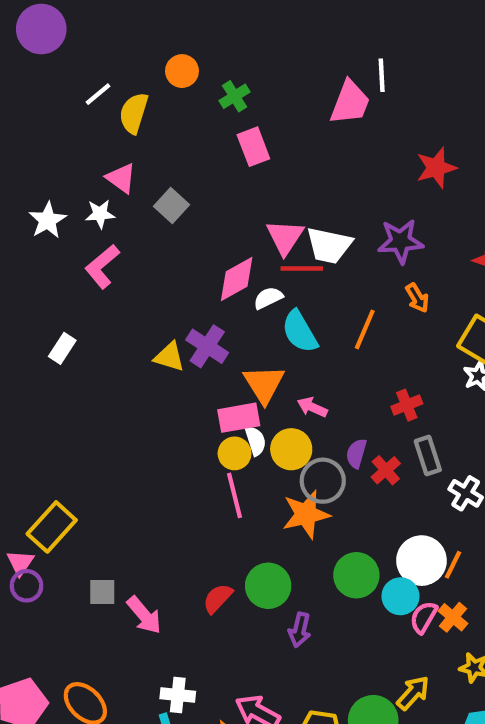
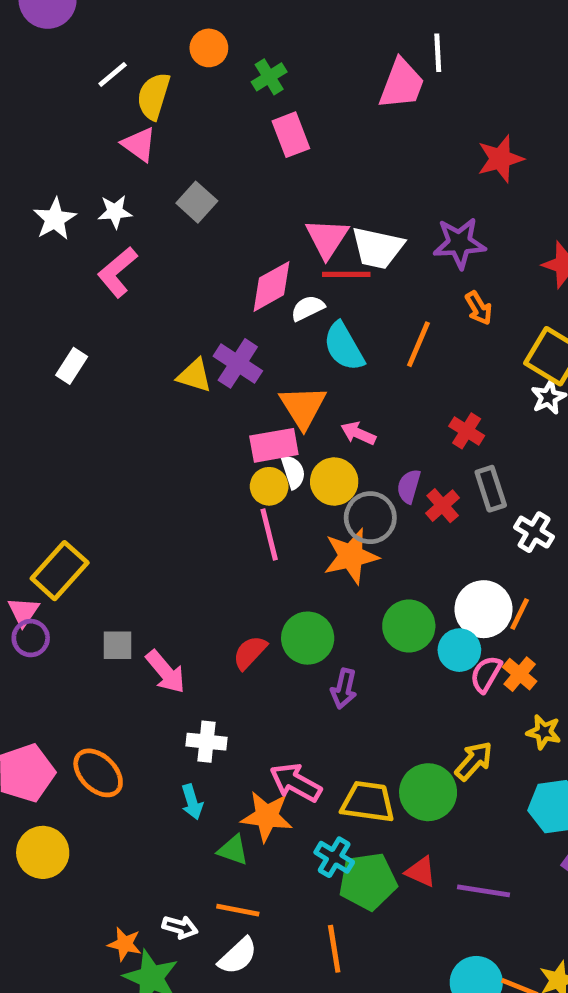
pink triangle: (121, 178) -> (139, 144), moved
red cross: (407, 405) -> (467, 431), turned -36
white cross: (178, 695) -> (206, 742), moved

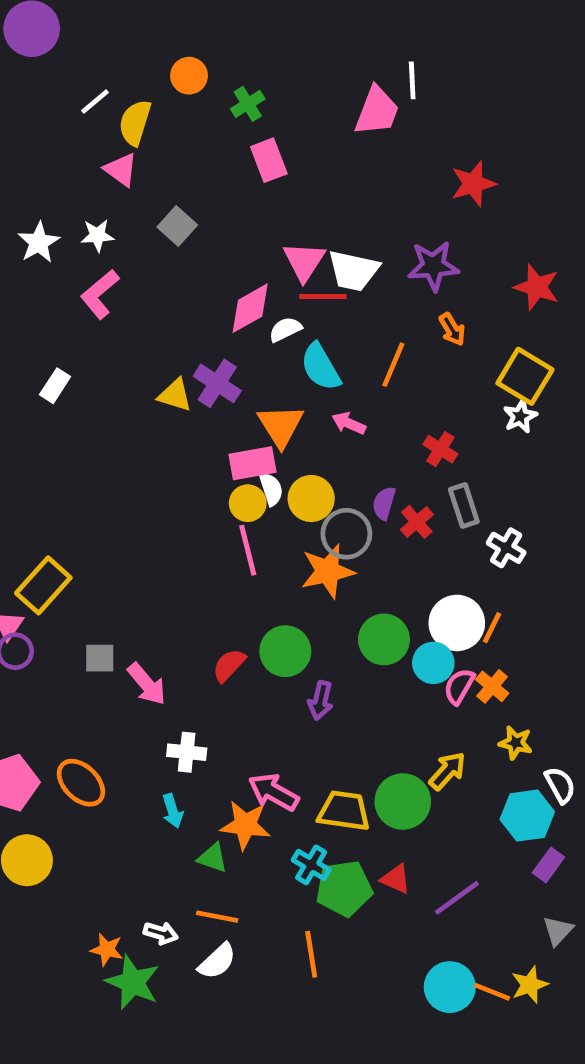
pink arrow: (358, 433) -> (349, 423), moved
purple line: (483, 891) -> (457, 898), turned -45

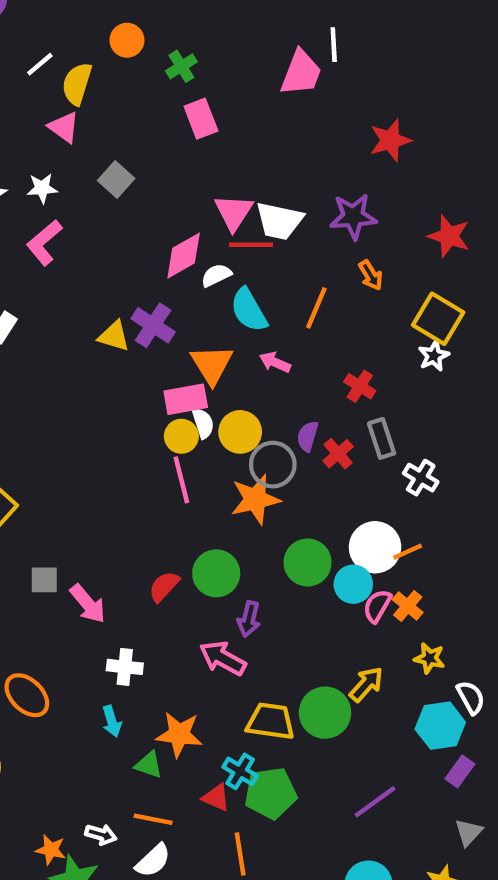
orange line: (492, 628) -> (408, 552), turned 40
pink arrow: (274, 792) -> (223, 658), moved
red triangle: (396, 879) -> (216, 797), moved

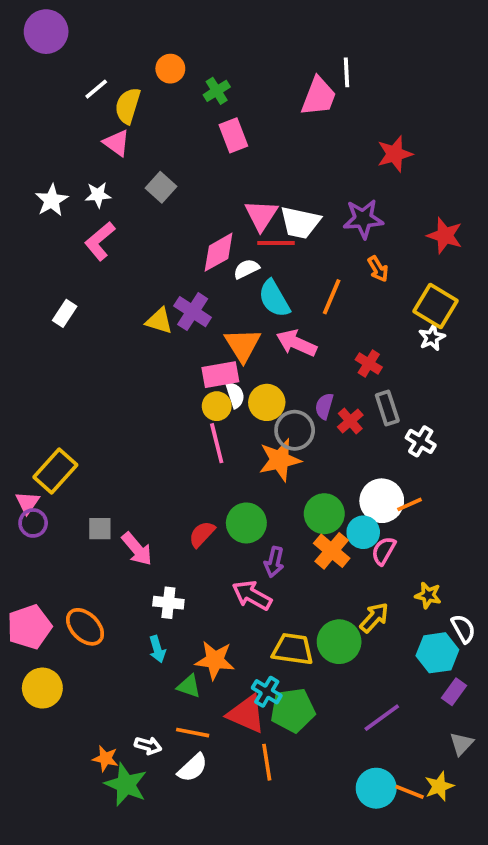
pink arrow: (275, 362) -> (296, 343), size x1.5
orange cross: (408, 606) -> (332, 551), moved, size x1.4
red triangle: (216, 797) -> (246, 714), size x1.6

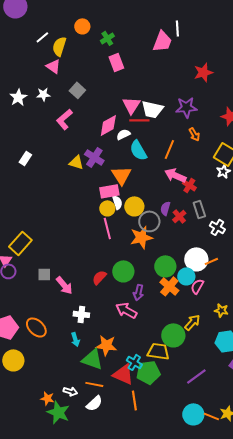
pink L-shape: (100, 241) -> (64, 119), moved
pink arrow: (296, 343) -> (175, 175), moved
yellow trapezoid: (293, 649) -> (158, 351), moved
green triangle: (189, 686) -> (92, 359), size x1.6

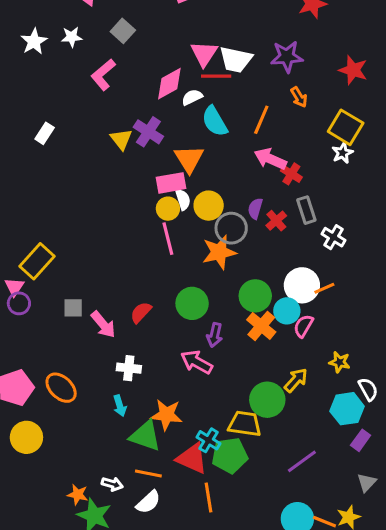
yellow triangle: (76, 162) -> (121, 139), turned 35
red semicircle: (99, 277) -> (141, 312), moved

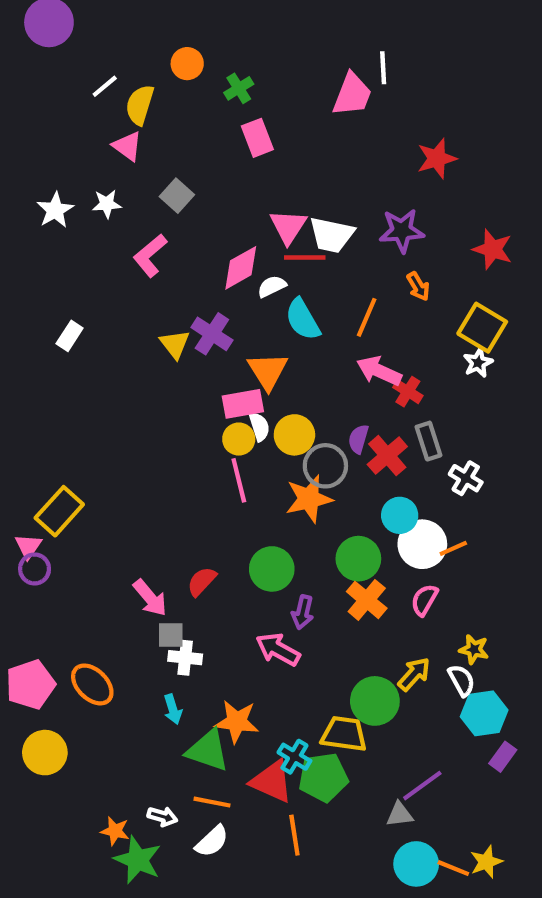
red cross: (276, 221) -> (387, 456), size x1.4
gray square: (73, 308) -> (171, 635), moved
cyan circle: (287, 311) -> (400, 515), moved
white semicircle: (368, 389) -> (462, 680), moved
gray triangle: (367, 482) -> (400, 814), moved, turned 40

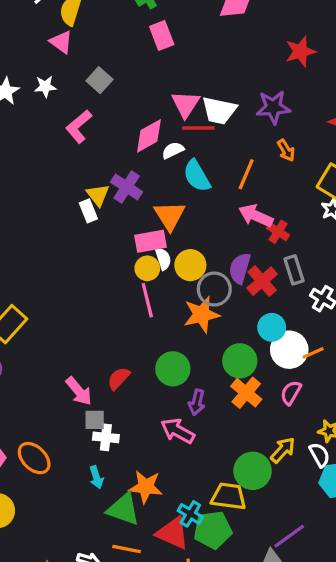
white rectangle: (70, 336) -> (88, 211), moved, turned -55
purple semicircle: (358, 439) -> (240, 268), size x1.4

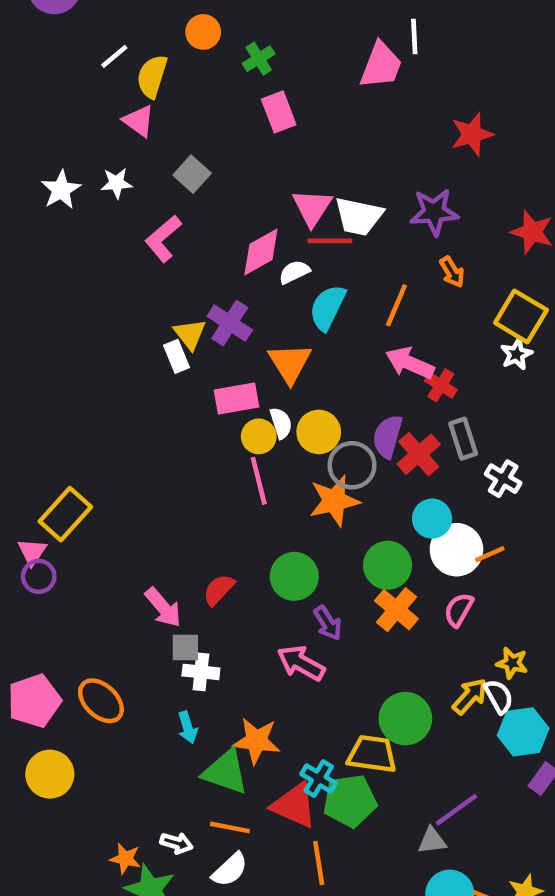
cyan semicircle: (197, 176) -> (328, 308), turned 56
pink rectangle: (150, 241) -> (236, 399), moved
purple arrow: (197, 402) -> (328, 623), turned -45
yellow arrow: (283, 450) -> (470, 696), moved

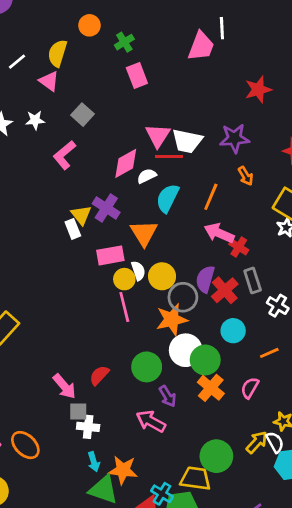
white line: (114, 56) -> (17, 62), moved
white circle: (456, 550) -> (186, 350), moved
cyan arrow: (188, 727) -> (94, 462), moved

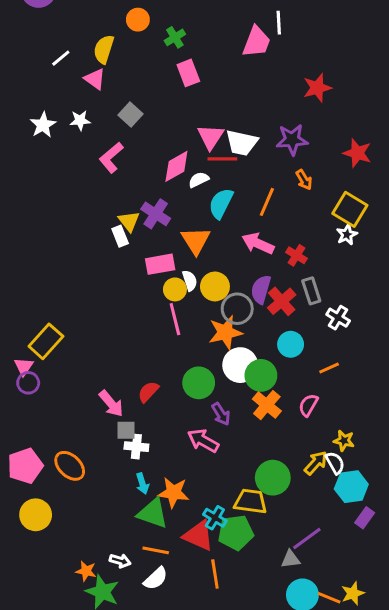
pink arrow: (219, 233) -> (258, 243), moved

